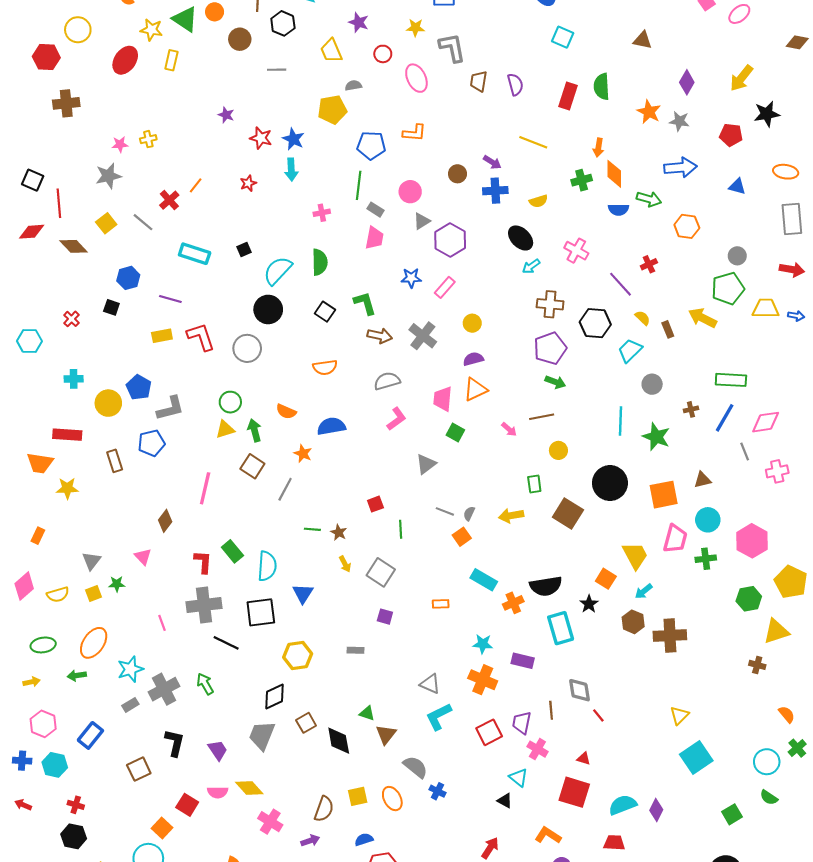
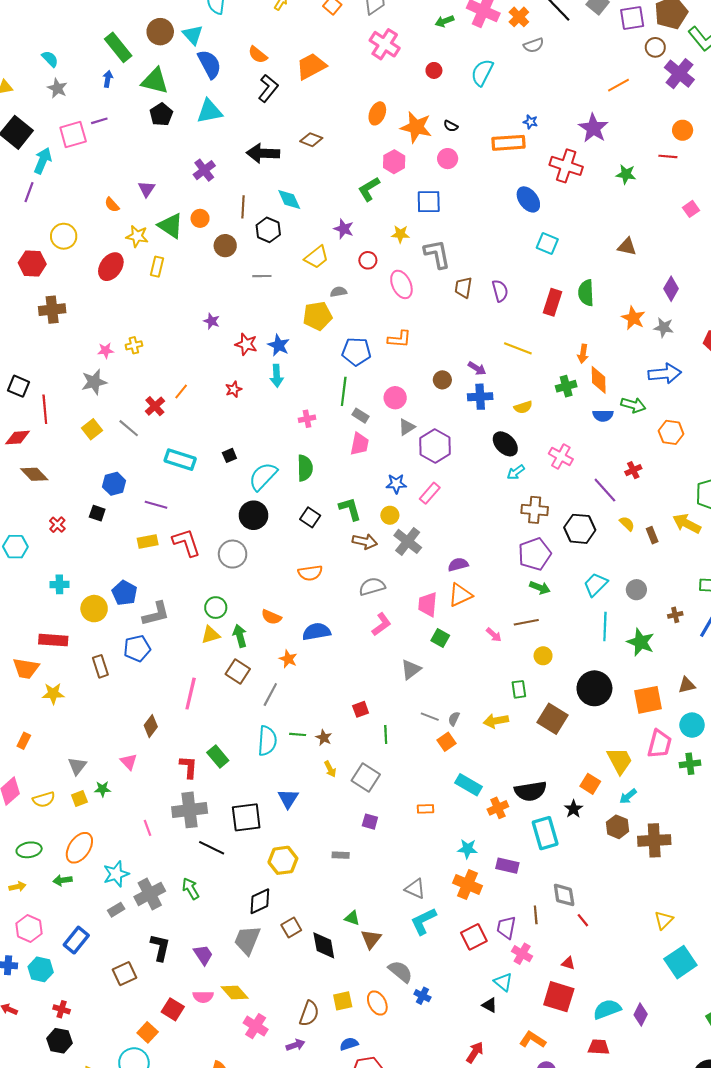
yellow trapezoid: (331, 51) -> (316, 257), turned -105
brown diamond: (74, 246) -> (34, 474), moved
yellow circle: (472, 323) -> (390, 515), moved
cyan trapezoid: (630, 350) -> (596, 584), moved
cyan semicircle: (267, 566) -> (267, 741), moved

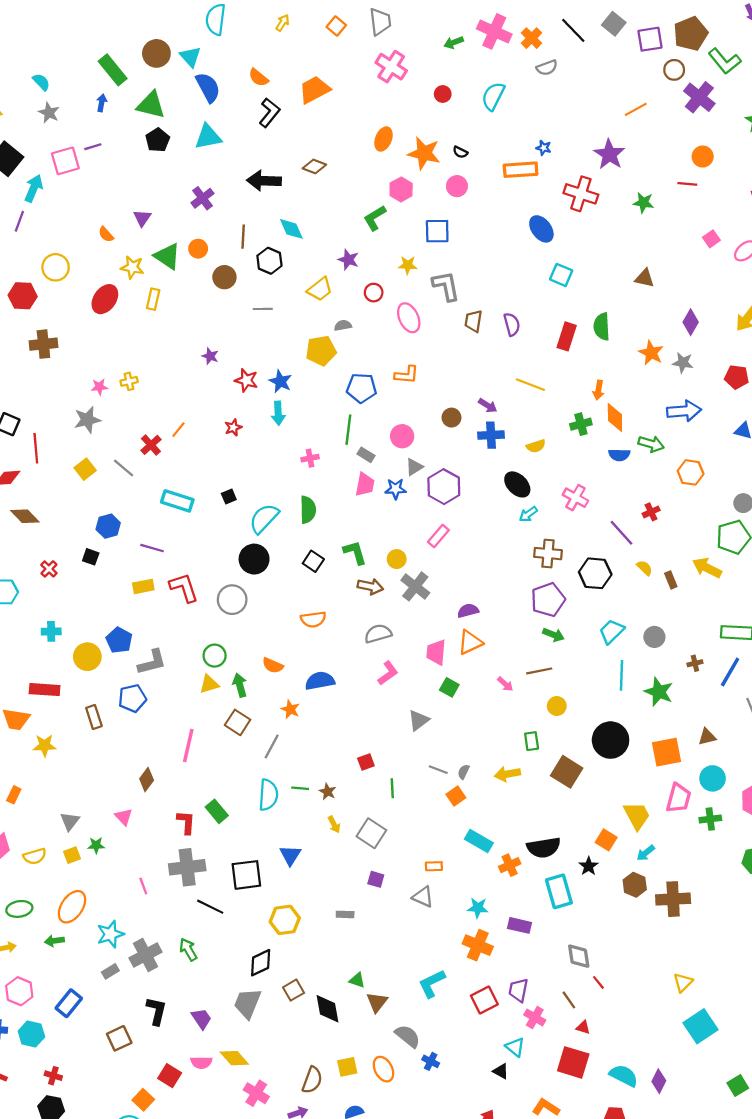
blue star: (396, 484) -> (396, 489), moved
gray triangle: (415, 889) -> (423, 897), moved
brown line: (536, 915) -> (569, 1000), moved, turned -30
cyan semicircle: (607, 1009) -> (624, 1076), turned 48

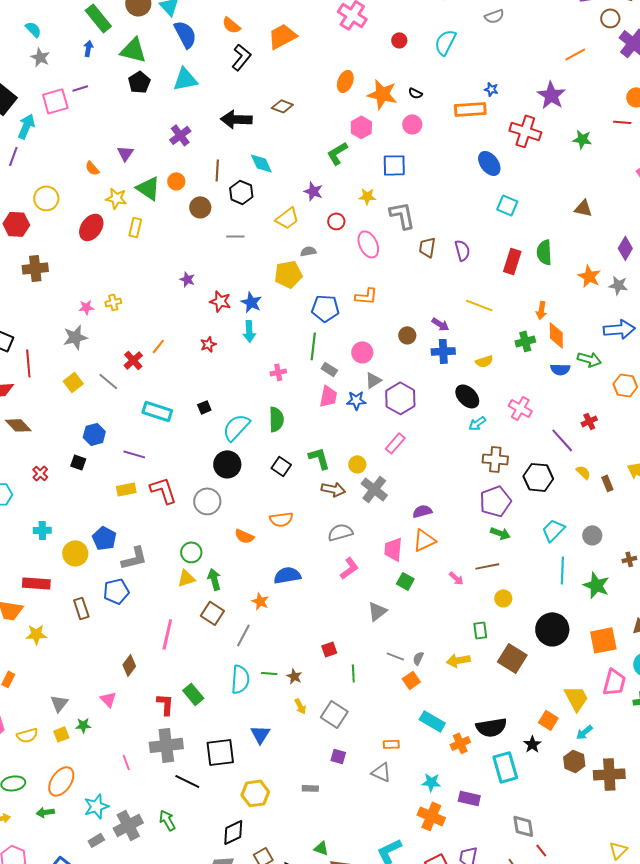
orange semicircle: (273, 665) -> (244, 536), moved

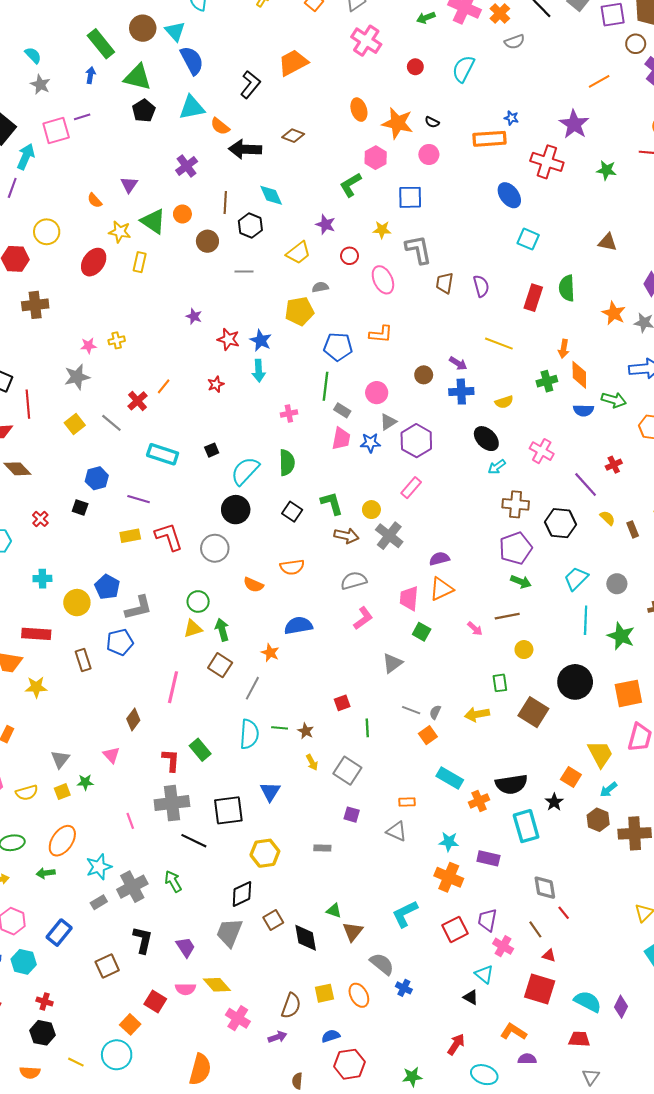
orange semicircle: (231, 25) -> (220, 126), moved
orange ellipse: (345, 81) -> (359, 110), turned -40

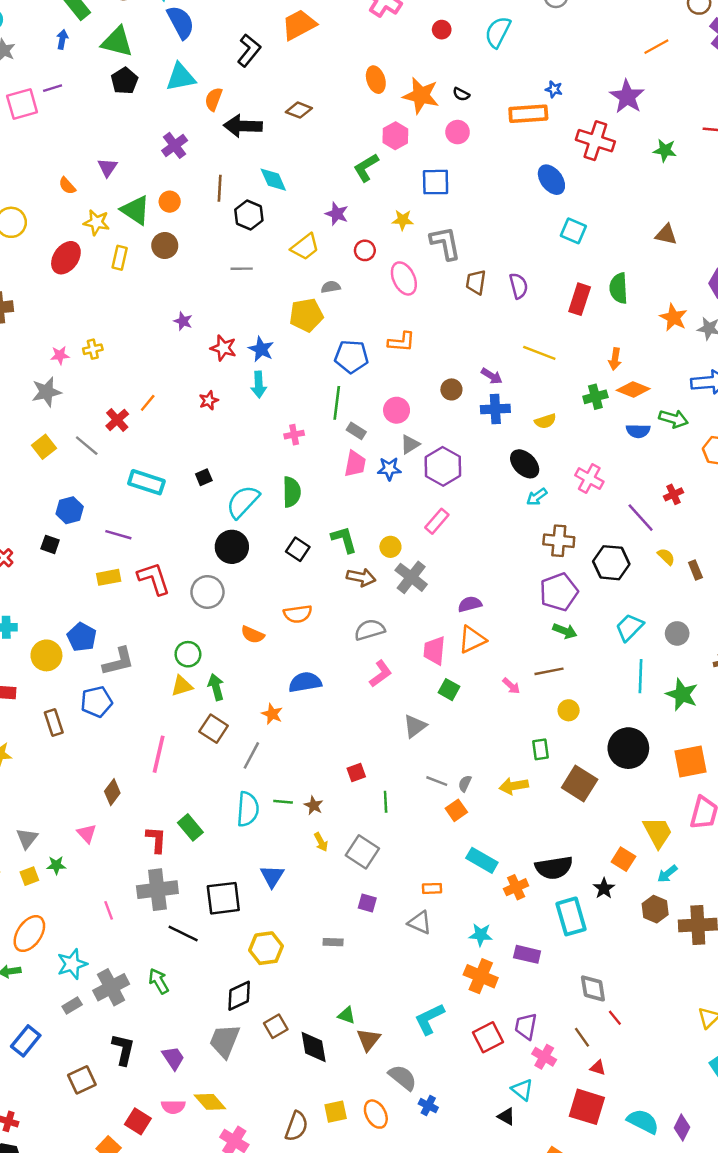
orange semicircle: (220, 126) -> (214, 99), turned 72
brown circle: (207, 241) -> (165, 246), moved
orange diamond: (579, 375) -> (633, 389), turned -68

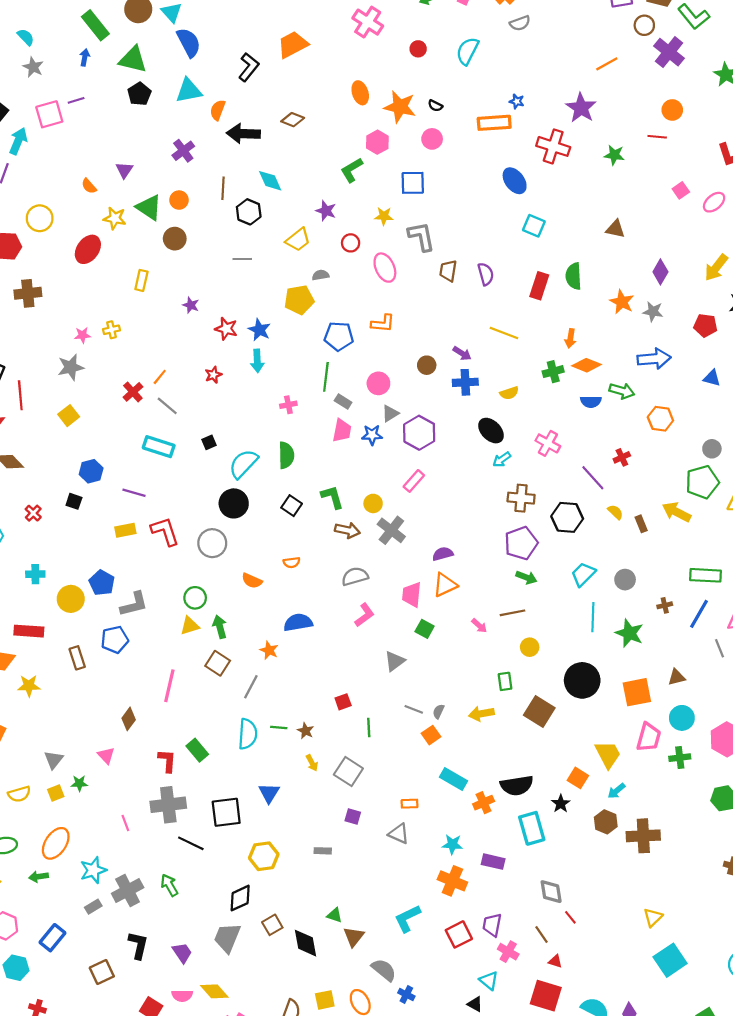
yellow rectangle: (120, 258) -> (141, 280), moved
gray line: (87, 446) -> (167, 406), moved
orange semicircle: (298, 614) -> (292, 562), size x0.7

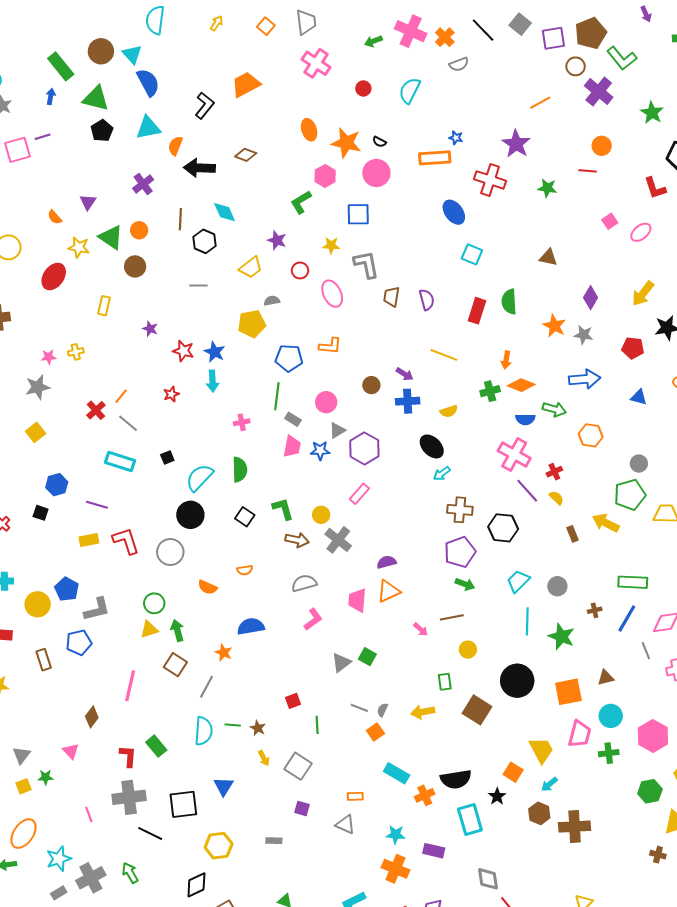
pink circle: (432, 139) -> (376, 173), size x1.4
pink cross: (548, 443) -> (514, 454), moved, size x1.4
yellow semicircle: (615, 512) -> (556, 498), moved
green square: (425, 629) -> (367, 657), moved

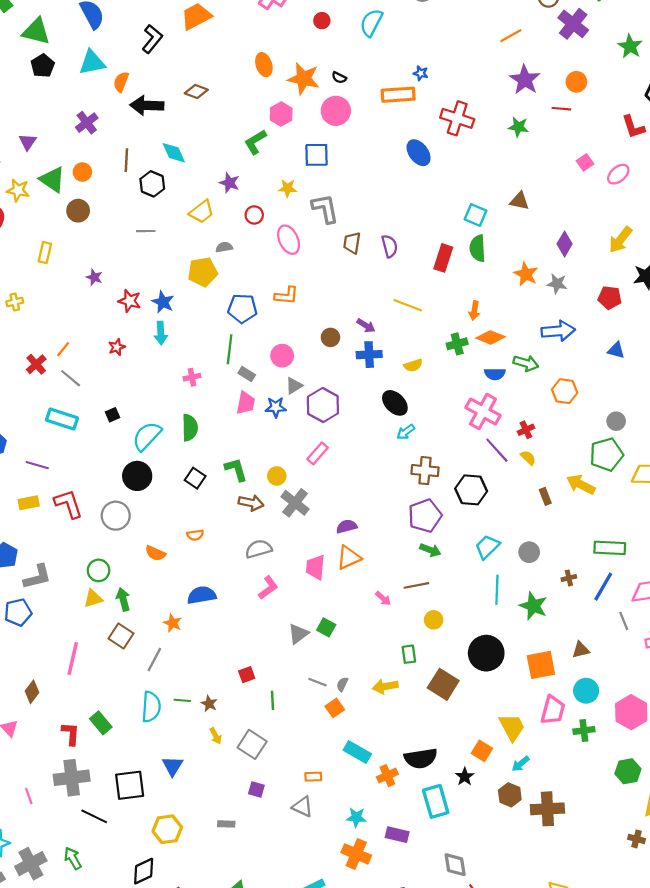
purple star: (516, 144) -> (525, 80), moved
cyan square: (472, 254) -> (475, 215), moved

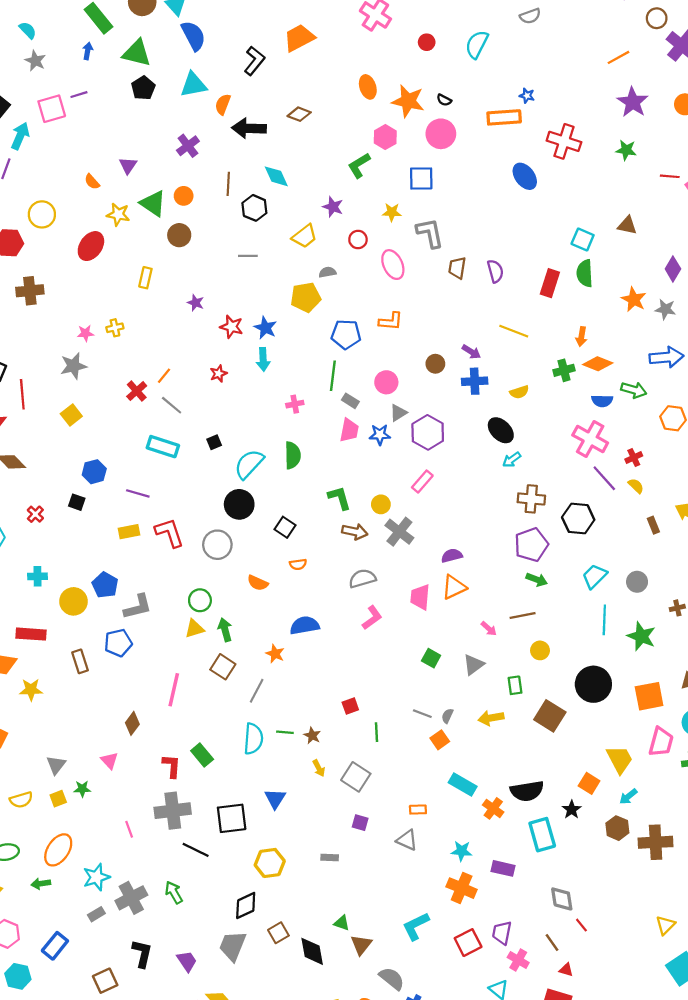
red line: (561, 109) -> (670, 176), moved
black square: (195, 478) -> (285, 527), moved
gray triangle: (298, 634) -> (474, 665), moved
orange cross: (387, 776) -> (493, 808), turned -30

